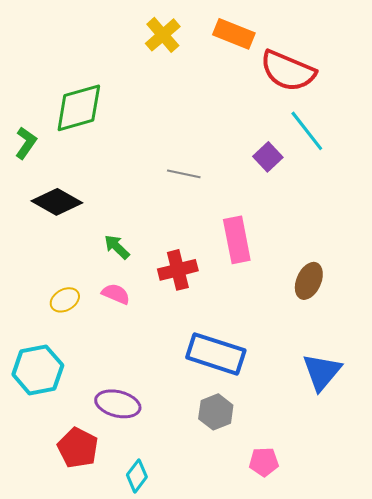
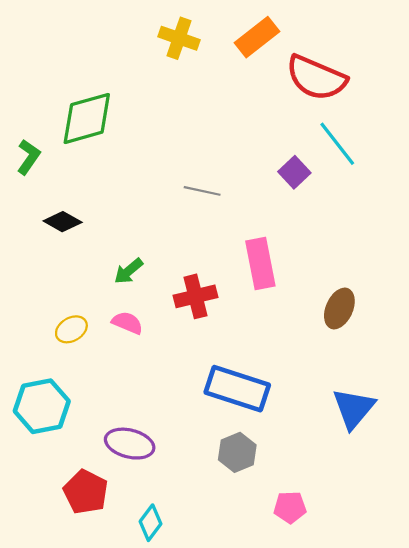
orange rectangle: (234, 34) -> (257, 37), turned -60
yellow cross: (163, 35) -> (179, 38), turned -30
black diamond: (57, 202) -> (63, 222), size x0.7
green arrow: (117, 247) -> (129, 271), turned -84

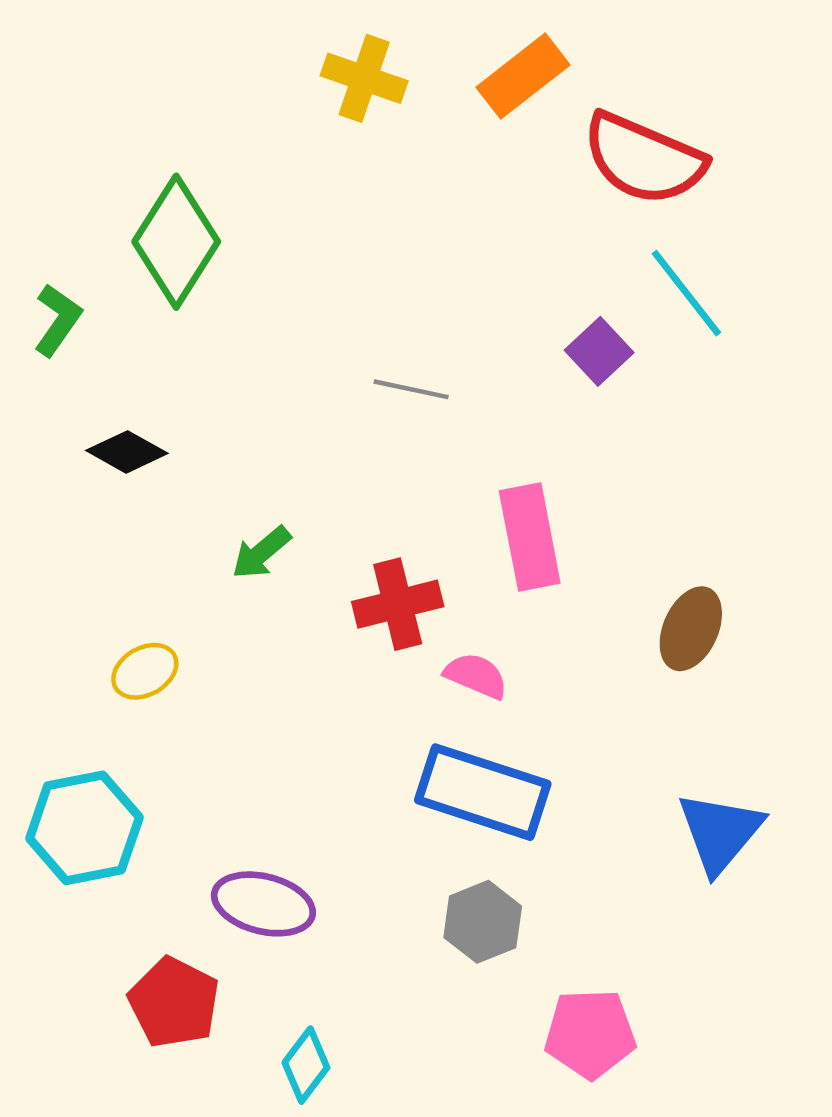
green diamond: (87, 118) -> (176, 242), turned -42
pink semicircle: (127, 323) -> (476, 676), moved
pink pentagon: (290, 507) -> (590, 1034), size x1.4

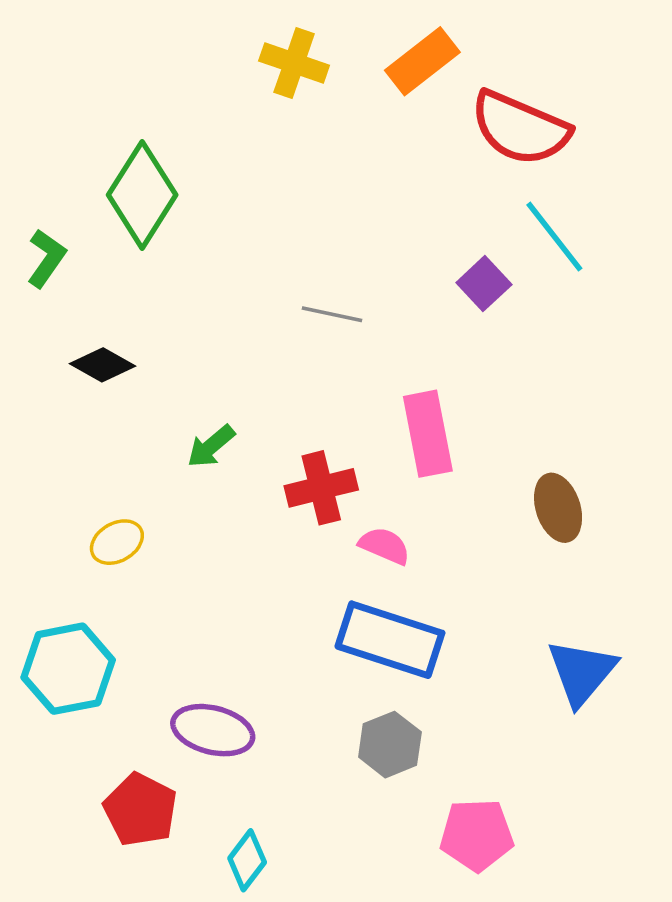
brown ellipse: (691, 629) -> (558, 508), turned -42

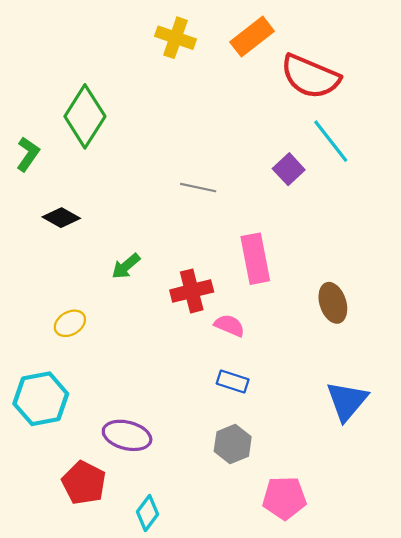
blue rectangle: (390, 640) -> (233, 382), size x0.5

